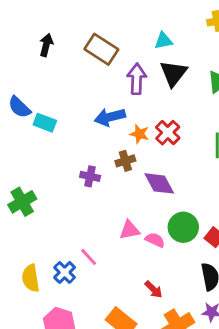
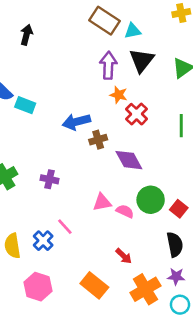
brown rectangle: (101, 49) -> (105, 21), moved
blue arrow: (110, 117) -> (76, 122), moved
orange star: (139, 134) -> (119, 95), moved
purple cross: (90, 176) -> (50, 179), moved

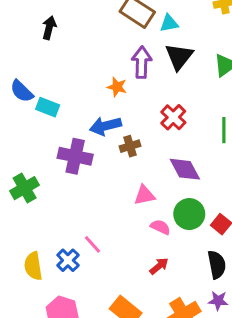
orange star: (119, 95) -> (117, 87), moved
purple diamond: (129, 160) -> (185, 169), moved
purple cross: (50, 179) -> (75, 156), moved, size x1.6
pink triangle: (102, 202) -> (144, 195), moved
red arrow: (124, 256) -> (159, 266), moved, turned -84

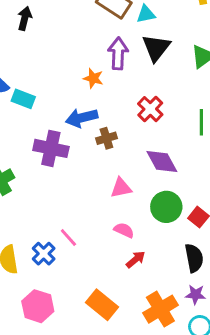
pink semicircle: (160, 227) -> (124, 230), moved

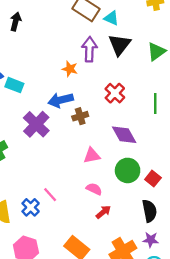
cyan triangle: (146, 14) -> (111, 18), turned 35
purple cross: (51, 148) -> (36, 124), turned 32

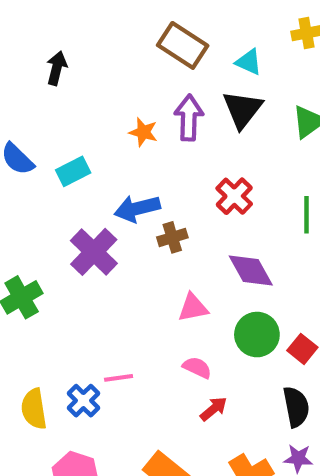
cyan triangle: (111, 18) -> (249, 62), moved
orange star: (70, 69) -> (143, 132), moved
cyan rectangle: (14, 85) -> (73, 171), moved, turned -48
pink line: (50, 195) -> (119, 378), turned -56

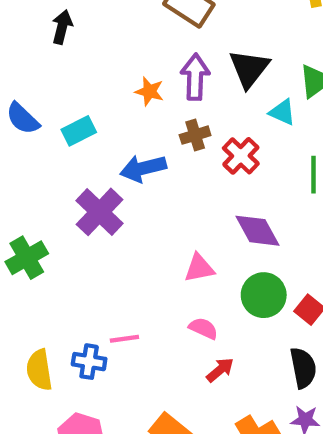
cyan triangle: (249, 62) -> (282, 112), moved
brown cross: (172, 237) -> (195, 135), moved
blue cross: (83, 401) -> (89, 362), turned -36

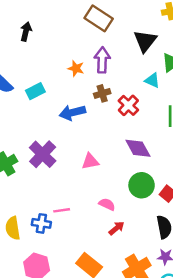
black triangle: (249, 69) -> (145, 41), moved
purple cross: (100, 212) -> (43, 154), moved
pink triangle: (199, 268) -> (90, 161), moved

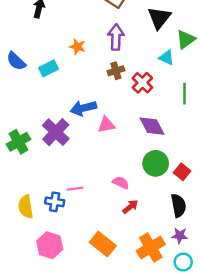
orange star: (76, 68) -> (77, 47), moved
blue arrow: (72, 113) -> (83, 108), moved
pink triangle: (90, 161) -> (106, 125), moved

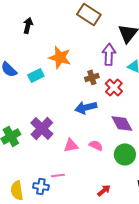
purple arrow: (116, 37) -> (109, 54), moved
orange star: (77, 47) -> (60, 57), size x1.6
blue arrow: (83, 108) -> (86, 107), moved
pink triangle: (106, 125) -> (71, 145), moved
pink semicircle: (121, 183) -> (96, 145), moved

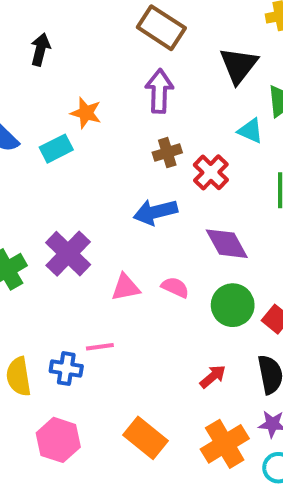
purple arrow: (109, 54) -> (159, 91), moved
orange star: (60, 57) -> (86, 113), moved, size x0.7
red arrow: (104, 190) -> (213, 377), moved

